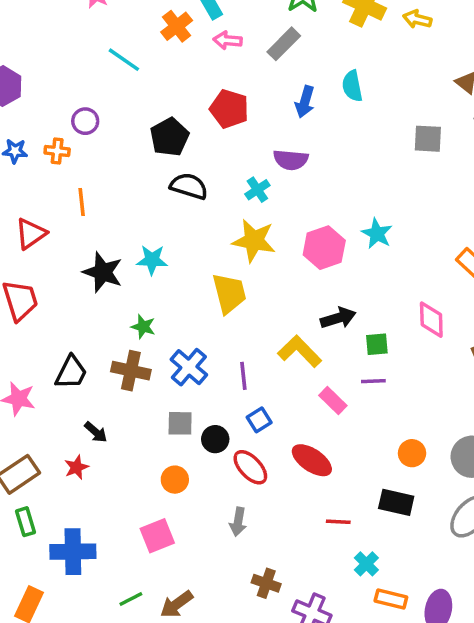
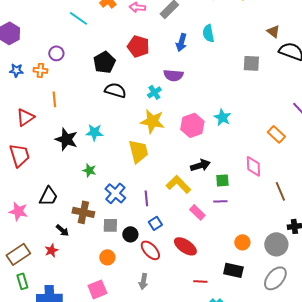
brown cross: (131, 371) -> (83, 212), moved

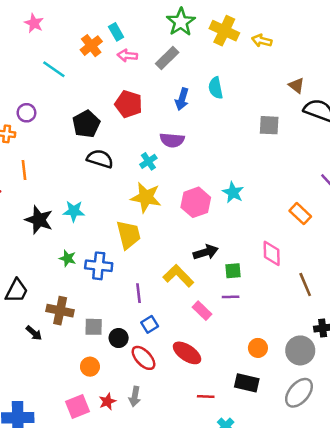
blue cross: (115, 193) -> (99, 266), moved, turned -35
red star: (51, 250) -> (107, 401), moved

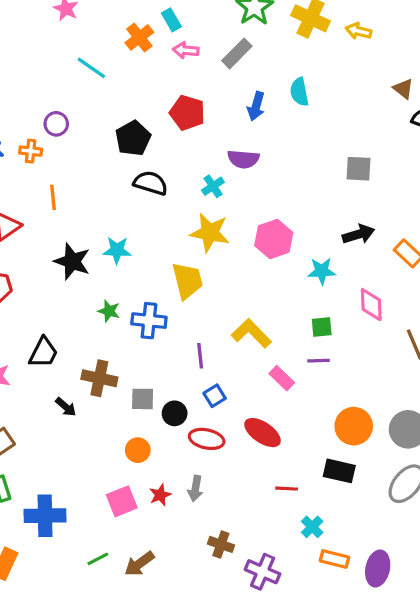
gray square: (269, 125) -> (358, 169), moved
cyan star: (233, 192) -> (322, 271), moved, turned -30
black arrow: (206, 252) -> (358, 234), moved
orange circle: (258, 348) -> (354, 426), size x1.5
red ellipse: (143, 358) -> (207, 439), turned -35

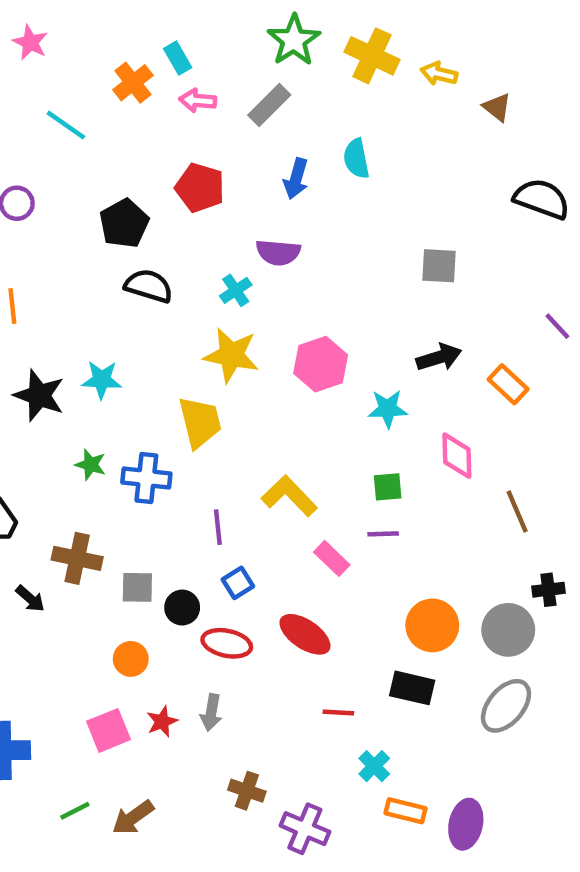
brown triangle: (403, 89) -> (497, 107), moved

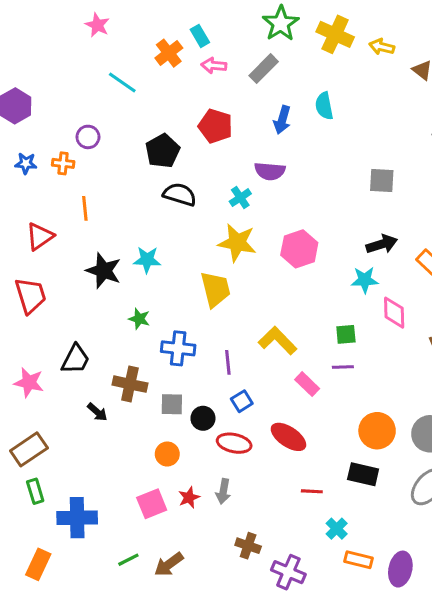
cyan star: (388, 409) -> (365, 280), moved
blue cross: (146, 478) -> (178, 348), moved

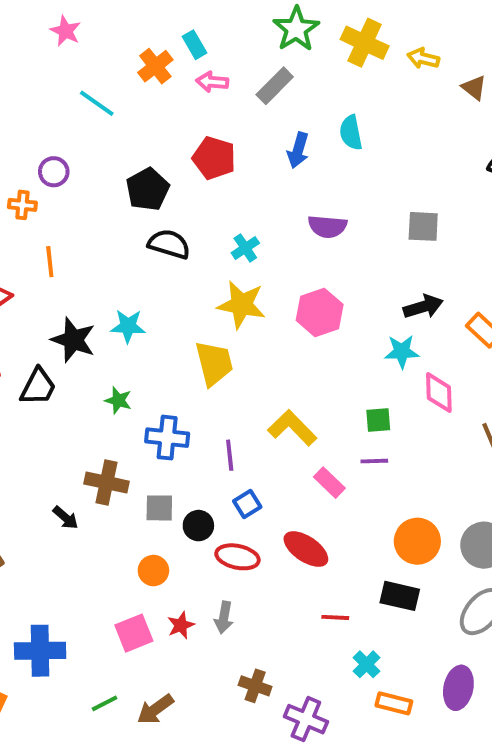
purple semicircle: (270, 171) -> (327, 226), moved
black trapezoid: (76, 359) -> (38, 387), moved
purple ellipse: (400, 569) -> (458, 688), moved

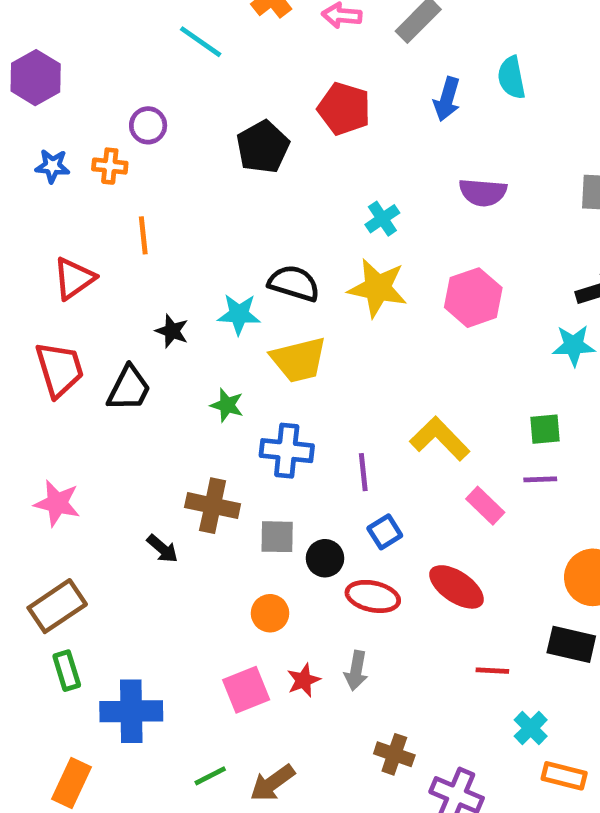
black semicircle: (169, 244) -> (294, 283), moved
black star: (73, 340) -> (172, 331), size x0.6
yellow trapezoid: (214, 363) -> (299, 360), moved, turned 90

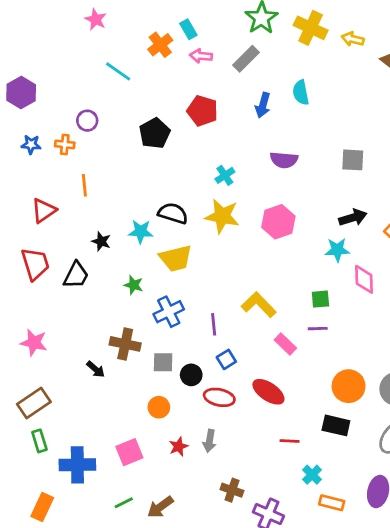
blue cross: (287, 451) -> (169, 312), turned -32
pink square: (246, 690) -> (129, 452), moved

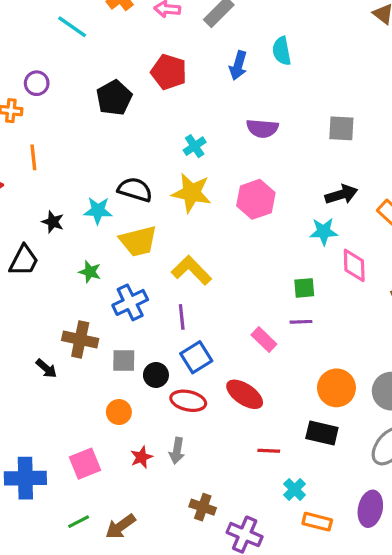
yellow L-shape: (259, 305) -> (191, 270), moved
blue square: (226, 359) -> (196, 357), size x1.4

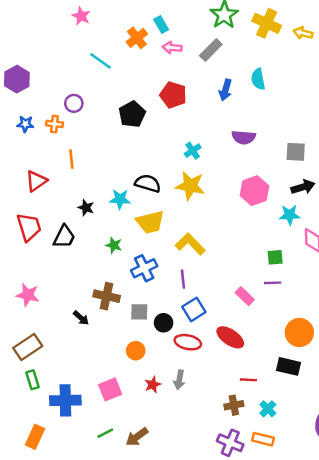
gray square: (341, 128) -> (296, 152), moved
pink hexagon: (256, 199) -> (254, 191), moved
brown cross: (203, 507) -> (234, 405), moved, turned -30
orange rectangle: (317, 522) -> (263, 439), moved

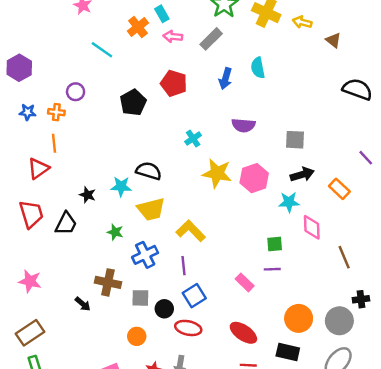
orange line: (71, 159) -> (54, 143), moved
yellow star: (190, 186) -> (217, 173), moved
red ellipse: (230, 337) -> (243, 333), moved

